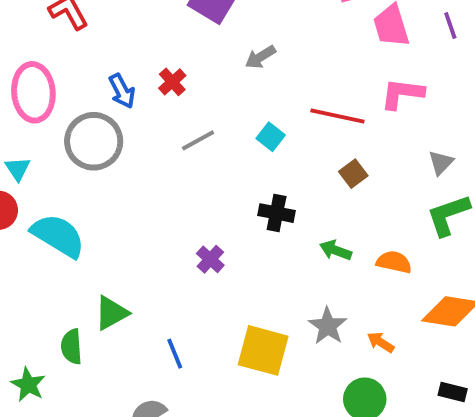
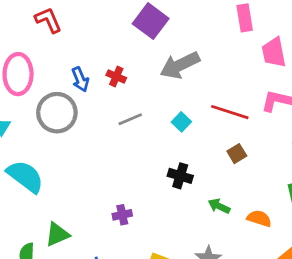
gray arrow: (260, 57) -> (180, 65), size x1.8
red cross: (172, 82) -> (116, 76), turned -30
purple cross: (210, 259) -> (122, 215), moved, turned 30

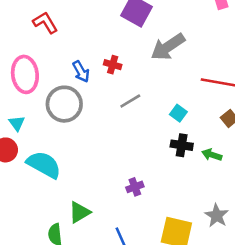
cyan square: (181, 122) -> (178, 113), moved
green arrow: (219, 206) -> (212, 155), moved

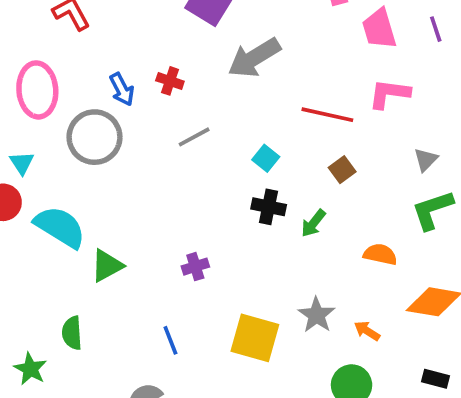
green arrow: (212, 155) -> (313, 223), turned -72
green triangle: (79, 212) -> (107, 266), moved

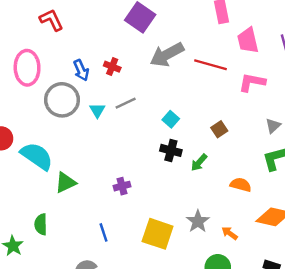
red line: (327, 115) -> (210, 65), moved
cyan triangle: (22, 163) -> (97, 110), moved

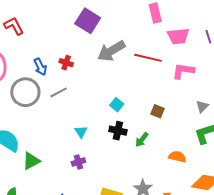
pink trapezoid: (248, 40) -> (178, 36), turned -80
gray line: (126, 103) -> (59, 92), moved
cyan triangle: (97, 110) -> (81, 132), moved
brown square: (219, 129) -> (157, 111), turned -32

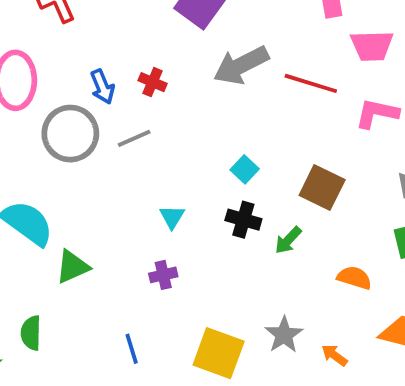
brown square: (157, 111) -> (322, 187), size x1.6

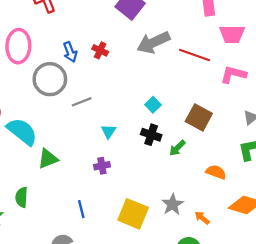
gray line: (134, 138) -> (82, 102), moved

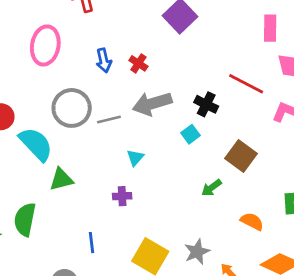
gray arrow: (153, 42) -> (152, 104), moved
gray circle: (50, 79) -> (72, 108), moved
black cross: (151, 135) -> (206, 104), moved
green semicircle: (22, 197) -> (25, 219), size x1.4

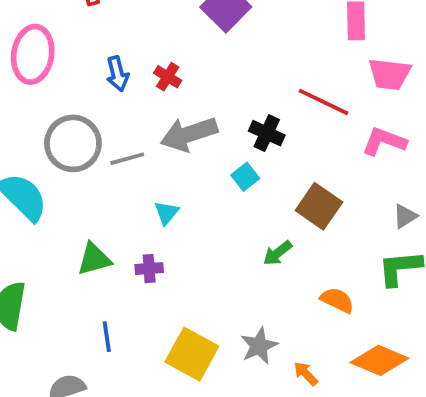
green triangle: (61, 179) -> (94, 259), moved

